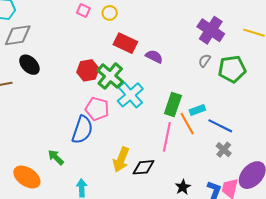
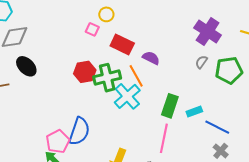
pink square: (83, 10) -> (92, 29), moved
green cross: (110, 76) -> (107, 78), turned 36
pink pentagon: (97, 109) -> (58, 142), moved, turned 30
orange line: (187, 124) -> (136, 76), moved

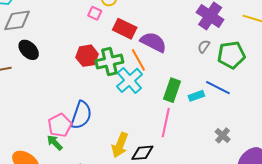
purple semicircle: (151, 58) -> (153, 42), size x1.5
blue line: (217, 127) -> (218, 88), moved

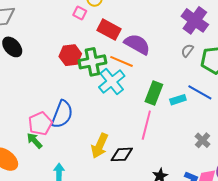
orange line: (138, 60) -> (121, 61), turned -40

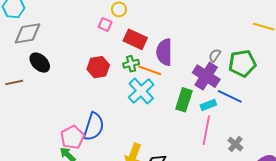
purple cross: (195, 20) -> (206, 76), moved
purple semicircle: (137, 44) -> (164, 52), turned -116
green cross: (92, 62) -> (131, 64), moved, size x0.6
pink line: (146, 125) -> (206, 130), moved

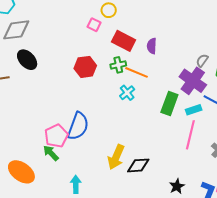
purple semicircle: (164, 52) -> (152, 46), moved, size x0.6
cyan cross: (141, 91) -> (127, 93), size x0.6

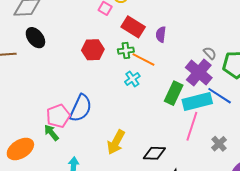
gray semicircle: (202, 60) -> (210, 53), turned 96
cyan rectangle: (194, 110) -> (197, 101), size x1.8
black diamond: (138, 165) -> (154, 153), moved
orange ellipse: (21, 172) -> (20, 149), turned -72

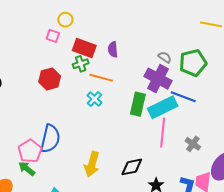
green cross: (126, 51) -> (81, 64), moved

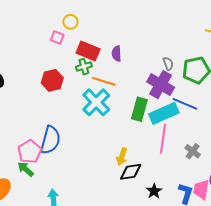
gray semicircle: (165, 57) -> (168, 64), turned 32
cyan cross: (94, 99) -> (96, 102), size x1.8
yellow arrow: (92, 164) -> (122, 157), moved, size x0.7

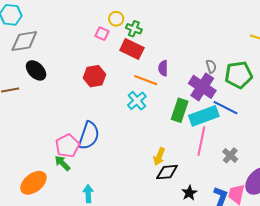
purple semicircle: (117, 54) -> (163, 68), moved
green cross: (84, 67) -> (134, 29), moved, turned 35
cyan cross: (96, 102) -> (137, 101), size x0.7

